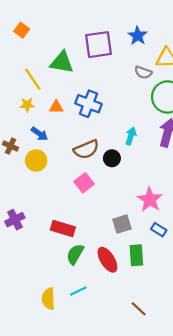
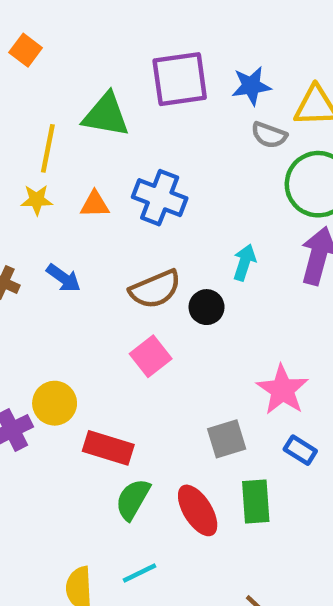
blue star: (138, 36) -> (251, 86), moved, turned 30
yellow line: (33, 79) -> (48, 148), turned 45
blue arrow: (39, 134) -> (64, 278), moved
yellow circle: (36, 161) -> (55, 403), moved

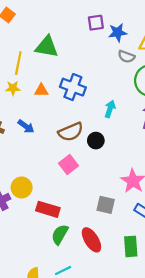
purple square: (180, 79) -> (96, 23), moved, size x0.6
cyan arrow: (245, 262) -> (110, 109), moved
gray square: (227, 439) -> (106, 205), turned 30
green rectangle: (256, 501) -> (131, 246), moved

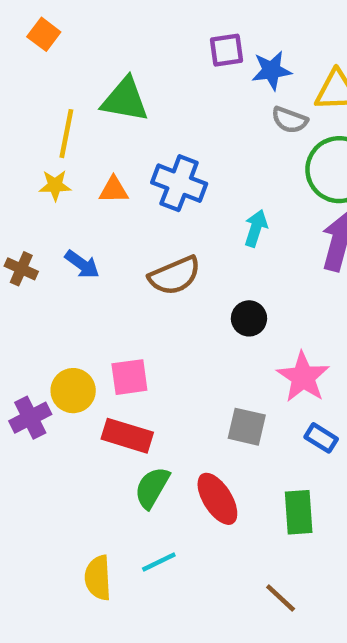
black circle: (96, 141) -> (249, 318), moved
pink square: (69, 165) -> (129, 377), moved, turned 30

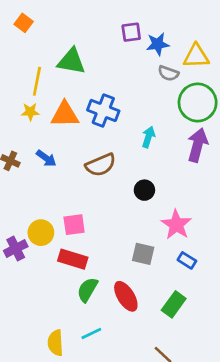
orange triangle: (114, 190) -> (65, 114), size x1.6
green rectangle: (299, 512) -> (174, 304), turned 40

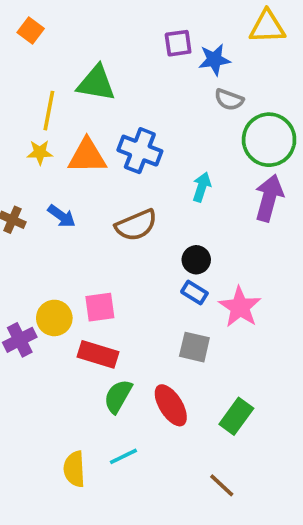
yellow triangle: (196, 56) -> (267, 27), moved
blue rectangle: (187, 260) -> (194, 293), moved

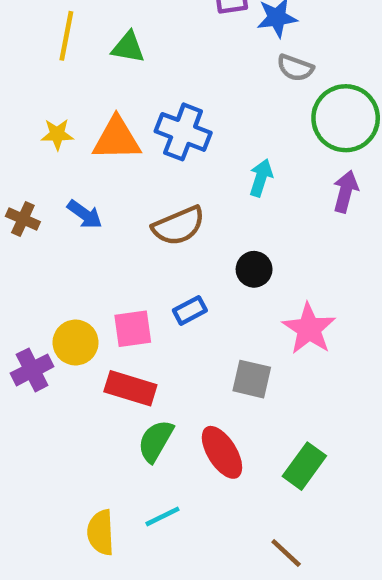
green triangle: (96, 83) -> (128, 47), size x0.7
yellow line: (49, 111) -> (66, 36), moved
purple arrow: (269, 198) -> (346, 191), size x0.7
blue rectangle: (194, 293) -> (190, 310), moved, turned -60

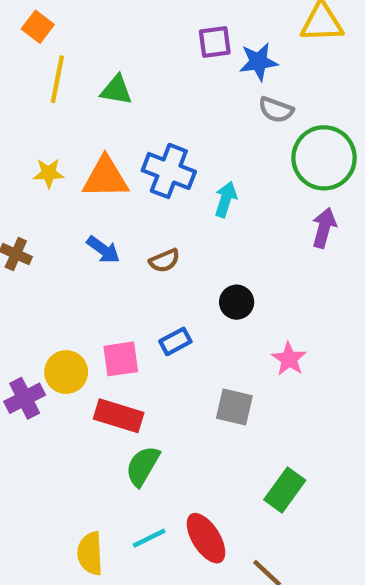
cyan arrow: (261, 178) -> (226, 199), moved
blue arrow: (85, 214) -> (103, 250), moved
brown semicircle: (179, 226) -> (164, 261), size x0.6
pink star: (309, 329) -> (289, 359), size x0.7
red ellipse: (222, 452) -> (206, 538), moved

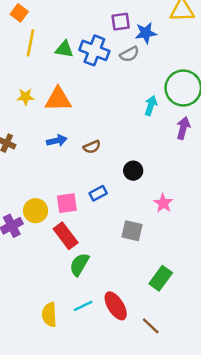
gray semicircle: (276, 110) -> (129, 54), moved, turned -48
blue cross: (169, 171) -> (94, 50), moved
cyan arrow: (226, 199) -> (151, 106), moved
blue arrow: (103, 250) -> (57, 141), turned -48
red rectangle: (119, 416) -> (66, 236), turned 36

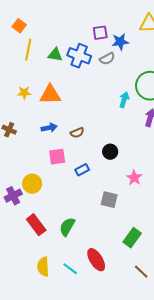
pink square: (67, 203) -> (57, 157), moved
red rectangle: (66, 236) -> (36, 225), moved
cyan line: (83, 306) -> (70, 269), moved, turned 63
brown line: (151, 326) -> (141, 272), moved

